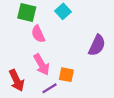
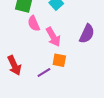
pink arrow: (42, 65) -> (53, 37), moved

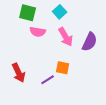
pink semicircle: (34, 24) -> (38, 32), turned -56
pink arrow: (53, 37) -> (66, 37), moved

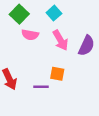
green square: (28, 13) -> (19, 14), turned 30
purple line: (48, 80) -> (41, 87), turned 32

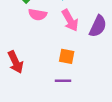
purple line: (41, 87) -> (63, 81), moved

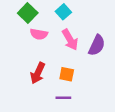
red arrow: (16, 62) -> (38, 73), moved, turned 50

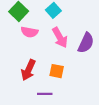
purple line: (63, 98) -> (45, 94), moved

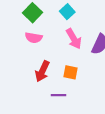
pink semicircle: (29, 32) -> (34, 38), moved

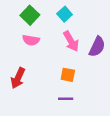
red arrow: (42, 71) -> (18, 78), moved
purple line: (59, 95) -> (66, 99), moved

